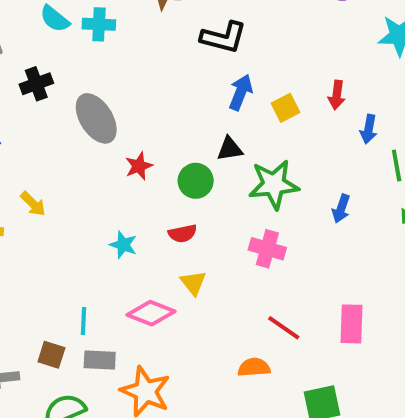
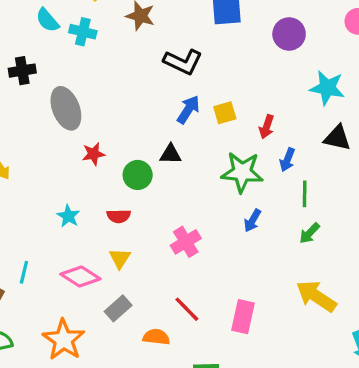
yellow square: (285, 108) -> (225, 113), moved
green star: (274, 184) -> (242, 172), moved
pink cross: (267, 249) -> (186, 242), turned 32
gray rectangle: (100, 360) -> (118, 308), moved, turned -55

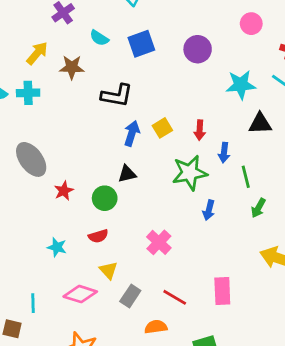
gray rectangle: (118, 308) -> (130, 296), moved

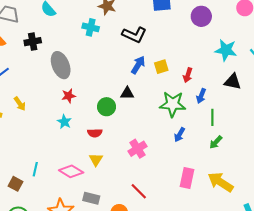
cyan cross: (28, 93) -> (91, 27), moved
red star: (64, 191) -> (69, 96), moved
cyan star: (57, 247) -> (64, 122), moved
pink rectangle: (222, 291) -> (187, 178), moved
gray rectangle: (130, 296) -> (91, 198), moved, turned 56

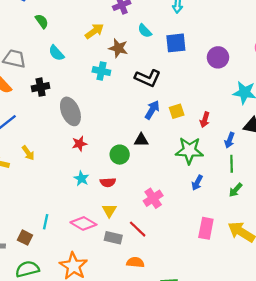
blue arrow: (201, 96) -> (230, 140), moved
cyan star: (64, 122) -> (81, 179), moved
red line: (139, 191) -> (138, 229), moved
gray rectangle: (91, 198) -> (113, 238), moved

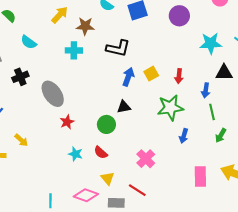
red semicircle: (108, 182) -> (101, 153), turned 56

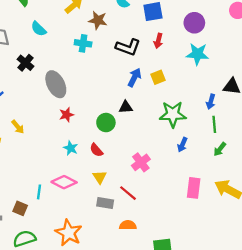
cyan star: (211, 43) -> (197, 54), moved
red arrow: (179, 76) -> (158, 41), moved
black cross: (20, 77) -> (25, 63), turned -35
pink diamond: (86, 195) -> (64, 182), moved

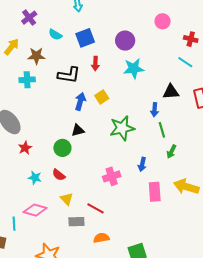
blue arrow: (182, 145) -> (142, 164), moved
pink cross: (141, 162) -> (112, 176), moved, turned 30

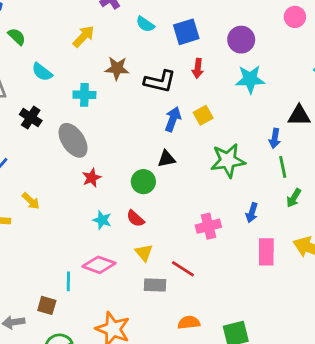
brown star: (36, 56) -> (117, 68), moved
cyan cross: (27, 80) -> (84, 95), moved
orange semicircle: (101, 238) -> (189, 323), moved

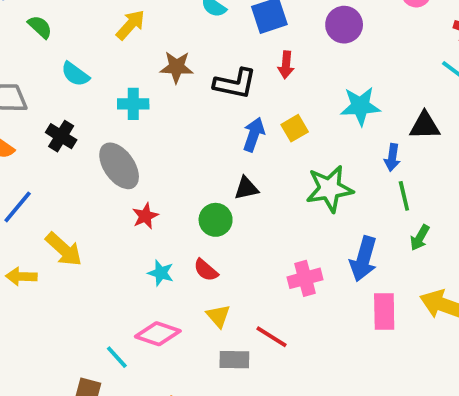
cyan star: (250, 79) -> (360, 106), moved
yellow arrow: (31, 201) -> (64, 249), size x1.5
blue arrow: (252, 213) -> (363, 259), size x1.6
cyan line: (68, 281) -> (117, 357), turned -42

